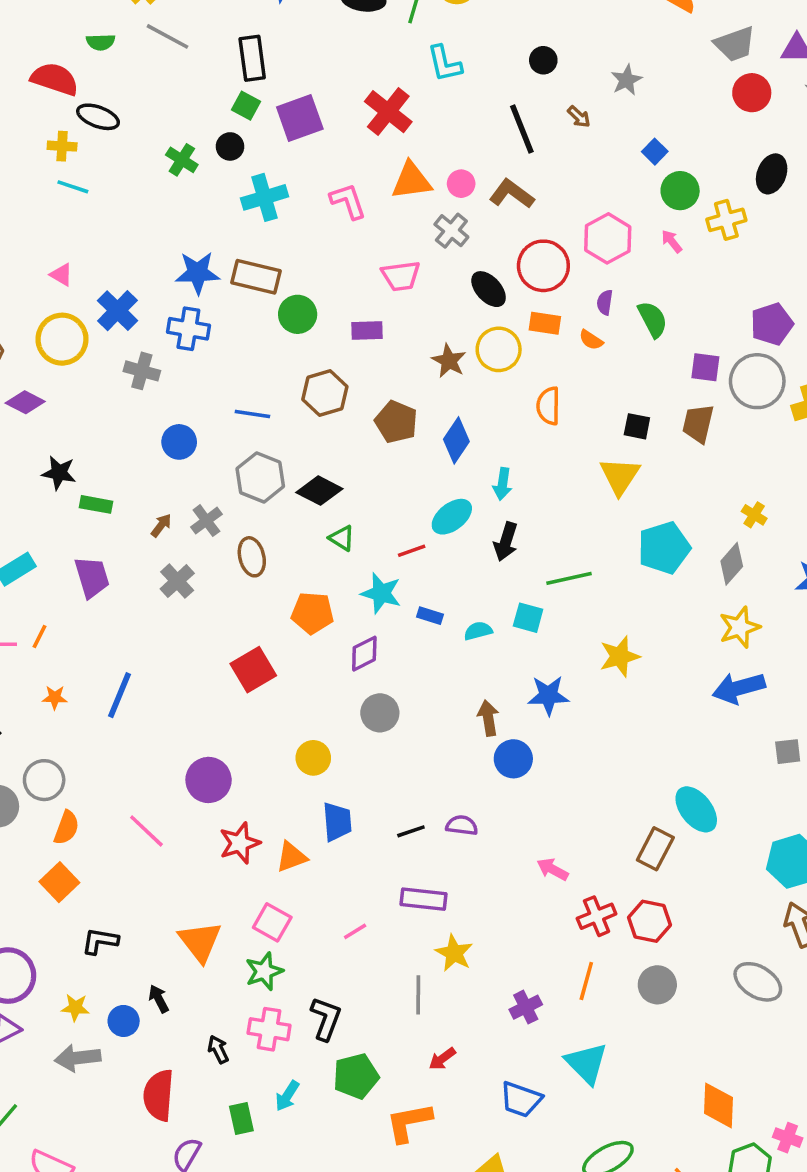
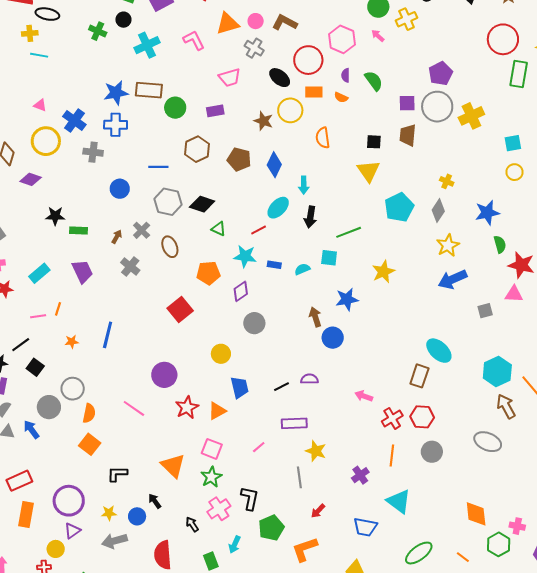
pink cross: (269, 1029) -> (219, 509), turned -35

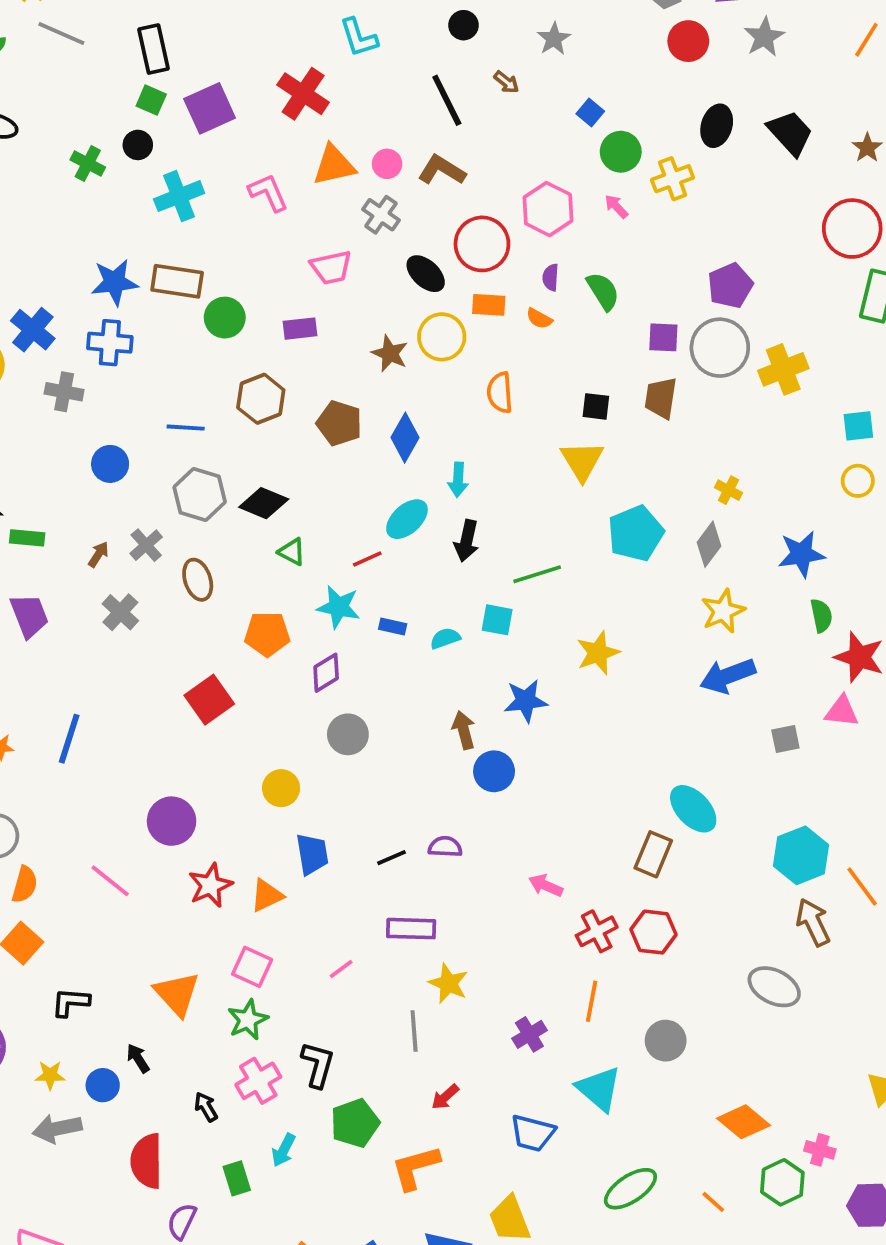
gray circle: (432, 452) -> (666, 1041), moved
orange diamond: (476, 514) -> (743, 1122), turned -48

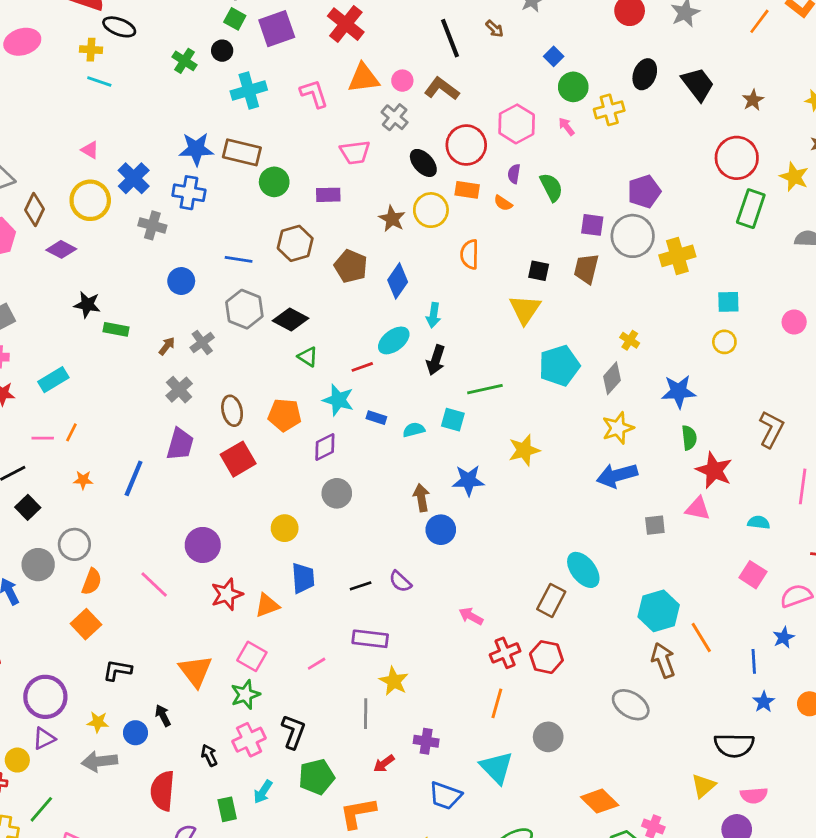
brown ellipse: (198, 580) -> (232, 411), moved
purple trapezoid: (29, 616) -> (180, 444), moved, turned 32
purple semicircle: (445, 847) -> (400, 581), turned -145
purple cross: (529, 1034) -> (426, 741), moved, turned 35

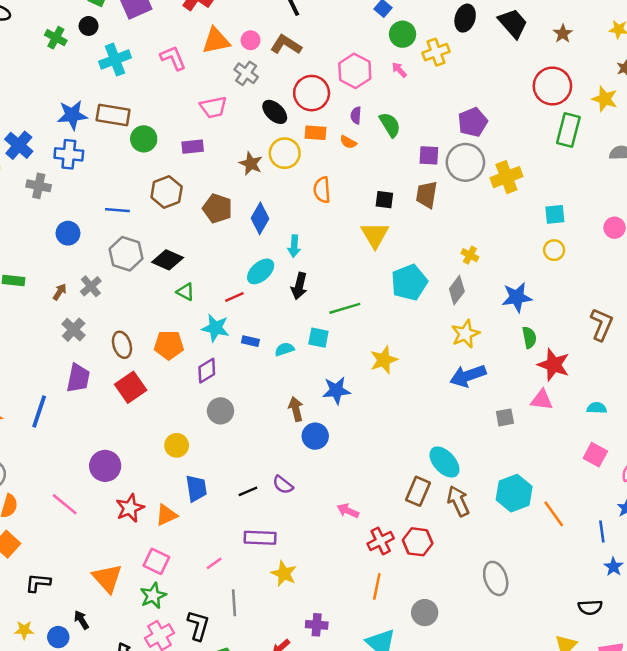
brown arrow: (663, 660) -> (458, 501), moved
gray ellipse: (631, 705) -> (496, 578), turned 44
gray line: (366, 714) -> (234, 603), moved
black semicircle: (734, 745) -> (590, 607), size x0.7

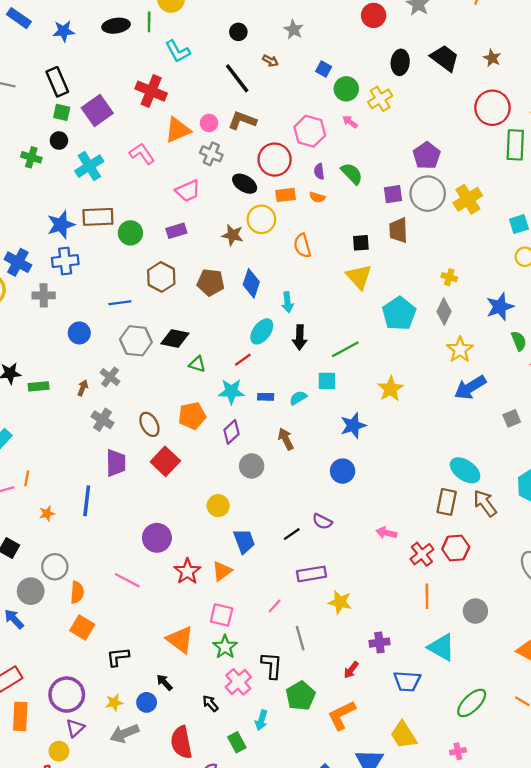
brown arrow: (296, 409) -> (286, 439), moved

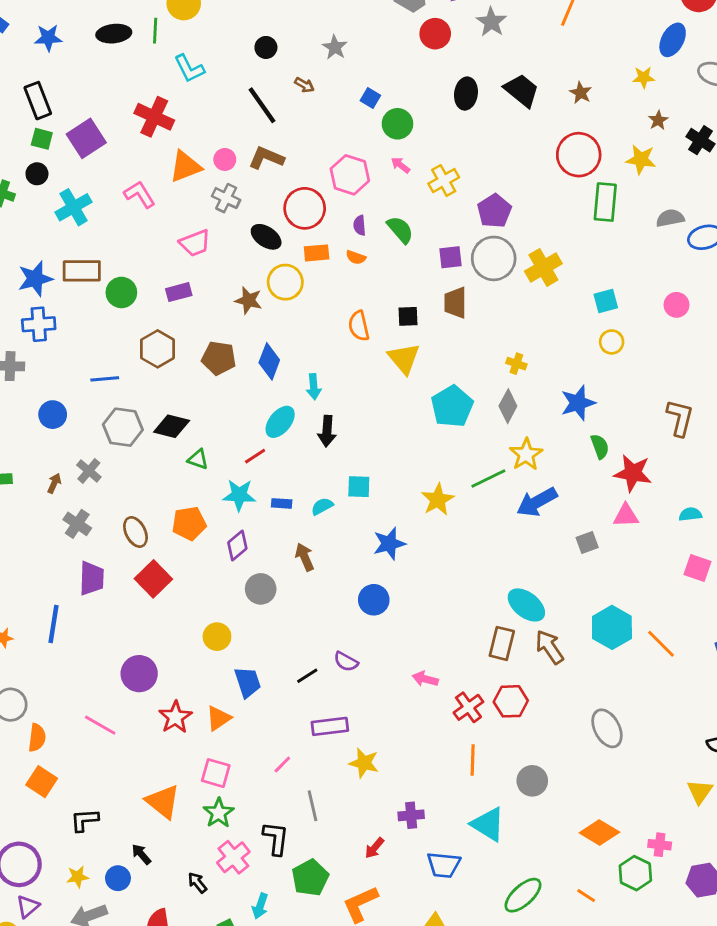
yellow cross: (380, 99) -> (444, 181), moved
orange semicircle: (302, 246) -> (359, 326), moved
green line: (345, 349) -> (488, 478), moved

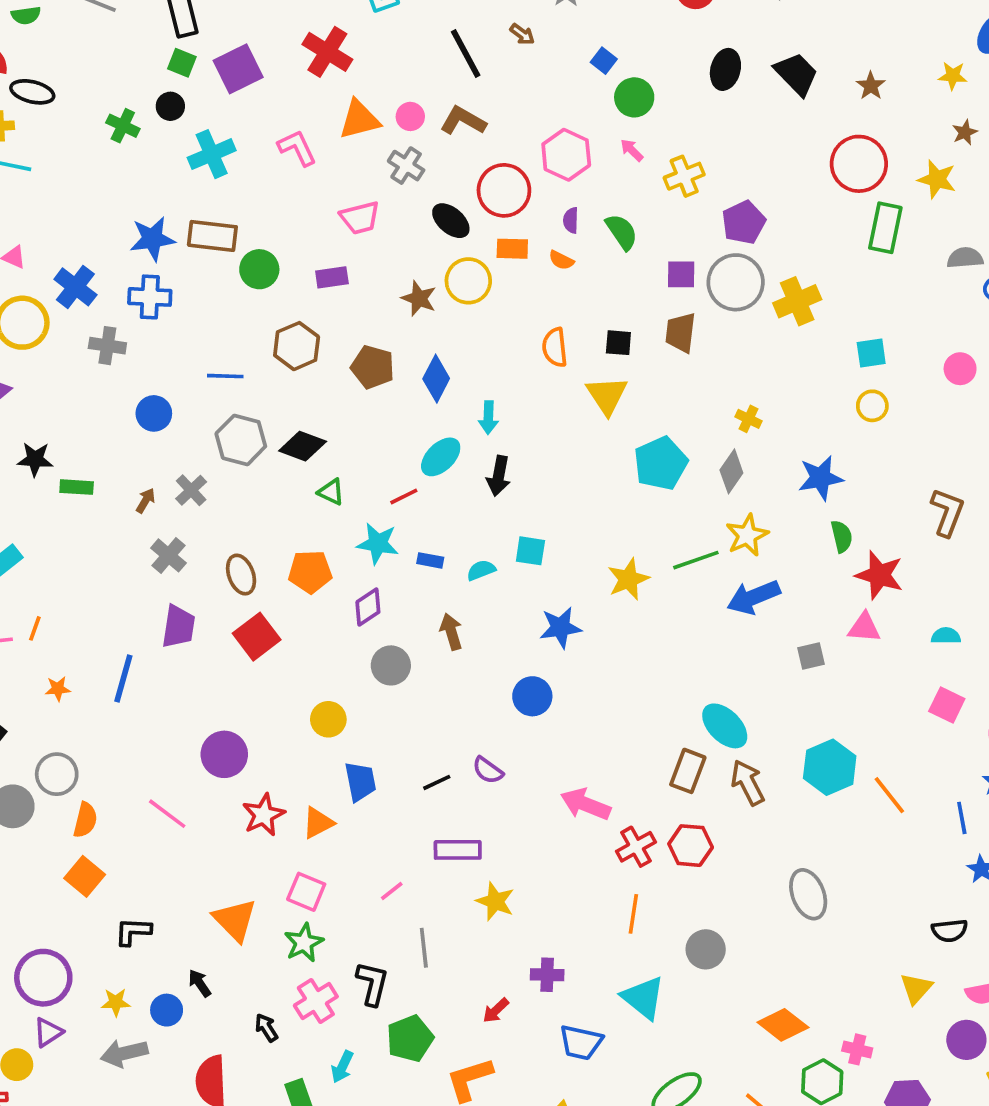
pink arrow: (425, 679) -> (586, 804), size x1.5

